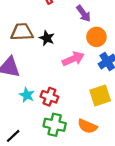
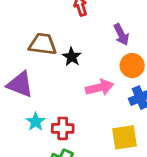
red cross: (49, 97) -> (63, 128), turned -30

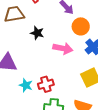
brown trapezoid: (43, 44) -> (14, 14), moved
pink arrow: (99, 87) -> (63, 48), turned 42

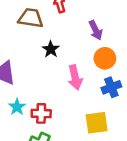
pink arrow: (63, 48) -> (75, 77), turned 48

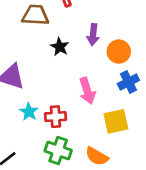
purple arrow: (96, 30) -> (93, 35), moved, turned 36
pink arrow: (75, 77) -> (87, 91), moved

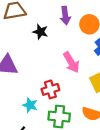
cyan star: (29, 112) -> (30, 105), moved

